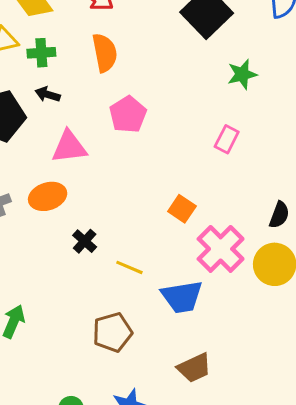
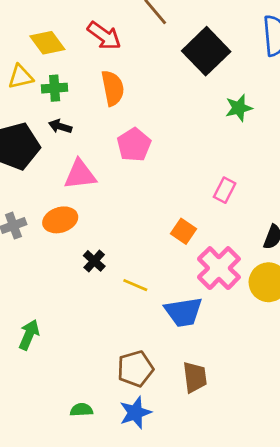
pink rectangle: (227, 139) -> (225, 190), moved
brown pentagon: (112, 332) -> (135, 369), moved
brown trapezoid: (194, 368) -> (195, 377), turned -72

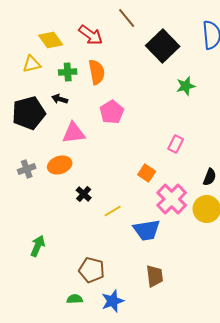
green cross: (55, 88) -> (68, 72), moved
yellow line: (135, 285) -> (113, 211), turned -54
brown pentagon: (135, 369) -> (92, 270), moved, turned 30

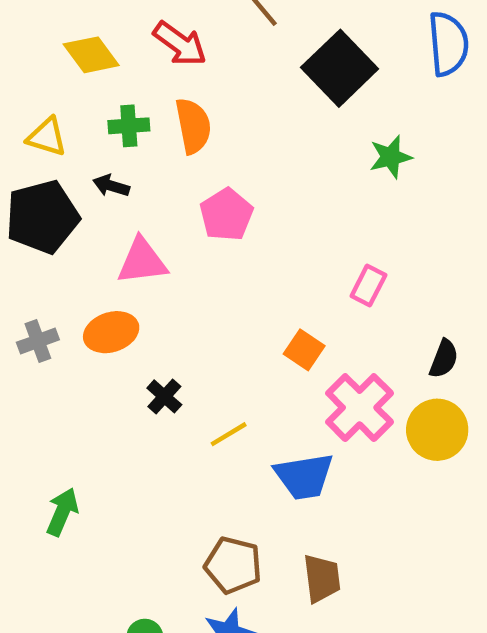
yellow triangle: (32, 64) -> (47, 137), moved, turned 30
brown pentagon: (92, 270) -> (233, 565), moved

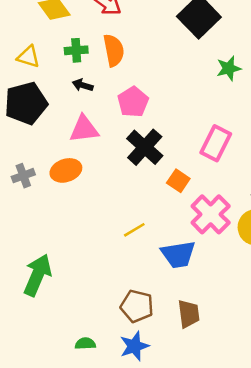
black arrow: (111, 186) -> (83, 85), moved
pink rectangle: (368, 286) -> (216, 143), size x1.5
black cross: (164, 396) -> (145, 147), moved, size x1.8
green arrow: (62, 512) -> (37, 275), size x1.5

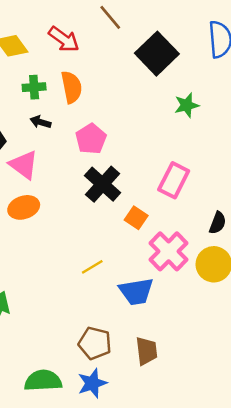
pink triangle: (84, 129) -> (24, 165), moved, turned 44
green semicircle: (85, 344) -> (43, 381), size x1.8

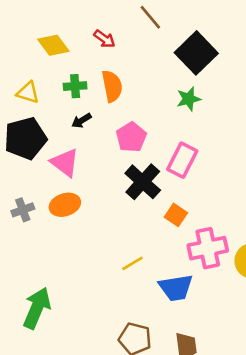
red arrow: (64, 39) -> (104, 39), size x0.7
green star: (187, 105) -> (189, 99), moved
black arrow: (40, 122) -> (81, 121), turned -48
pink rectangle: (174, 180) -> (182, 160), moved
pink cross: (169, 251) -> (208, 248), turned 33

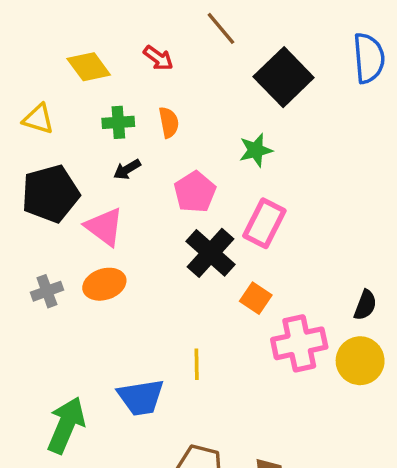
orange semicircle: (112, 86) -> (169, 122), size x0.7
yellow triangle: (28, 92) -> (38, 119), moved
green star: (189, 99) -> (256, 150), moved
yellow line: (132, 263) -> (197, 364), turned -60
blue trapezoid: (176, 288) -> (141, 397), moved

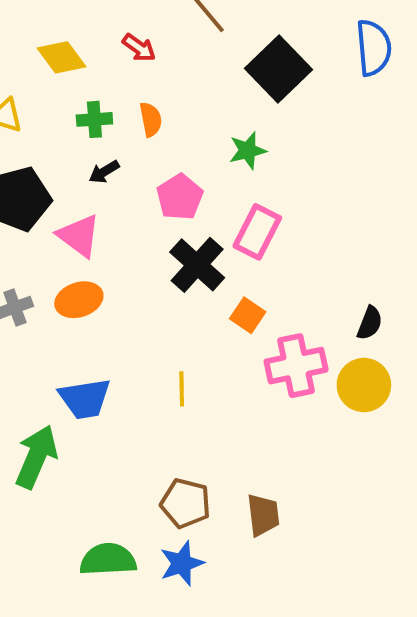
blue trapezoid: (141, 397) -> (85, 399), moved

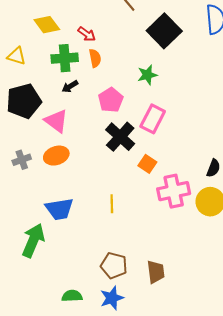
red arrow: (139, 48) -> (87, 34), moved
green cross: (94, 119) -> (65, 58), size x1.4
green semicircle: (108, 559) -> (72, 296), size x0.7

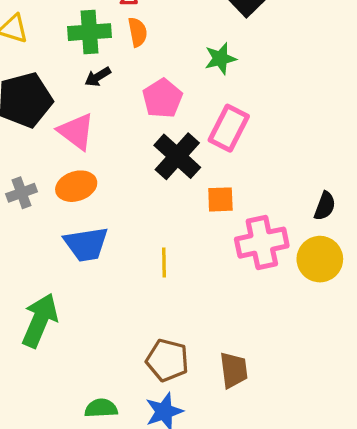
orange square: (147, 164) -> (220, 199), turned -36
blue trapezoid: (59, 209) -> (86, 244), moved

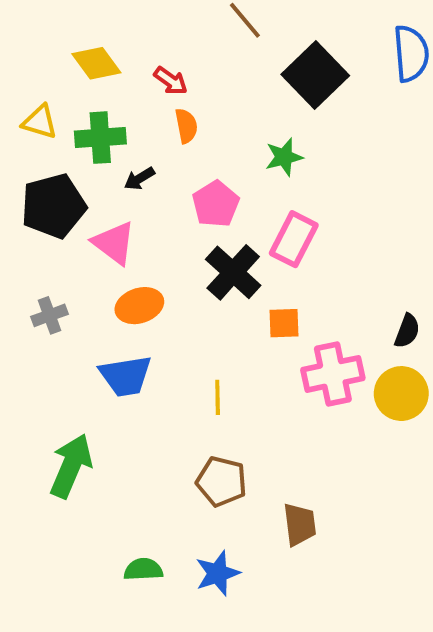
green cross: (89, 32) -> (100, 138), moved
orange ellipse: (76, 186) -> (139, 306), moved
brown pentagon: (167, 360) -> (221, 481), moved

